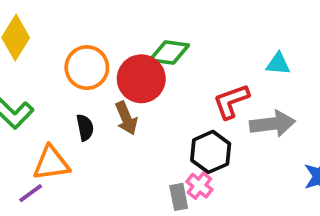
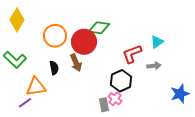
cyan triangle: (278, 64) -> (157, 42), moved, turned -40
gray arrow: (272, 124) -> (154, 66), size x0.6

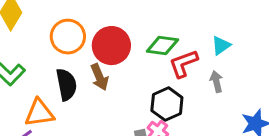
green diamond: (99, 28) -> (162, 46), moved
gray arrow: (154, 66) -> (216, 82), turned -96
black semicircle: (54, 68) -> (66, 85), size x1.5

